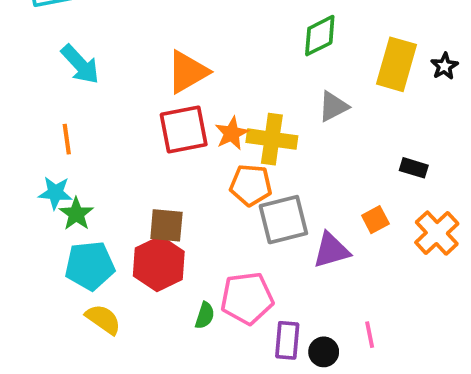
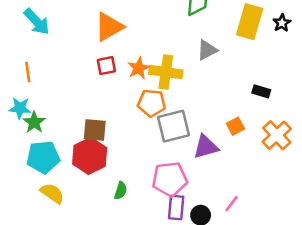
red square: (184, 130) -> (106, 66), size x0.6
pink pentagon: (247, 298) -> (170, 179), moved
pink line: (370, 335) -> (232, 204), turned 48

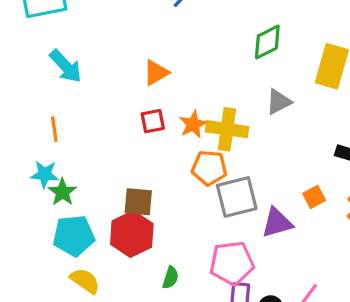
orange triangle: (109, 27) -> (156, 73), size x0.7

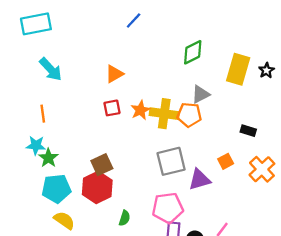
orange pentagon: (209, 168) -> (189, 115), moved
brown square: (138, 202) -> (102, 165), turned -30

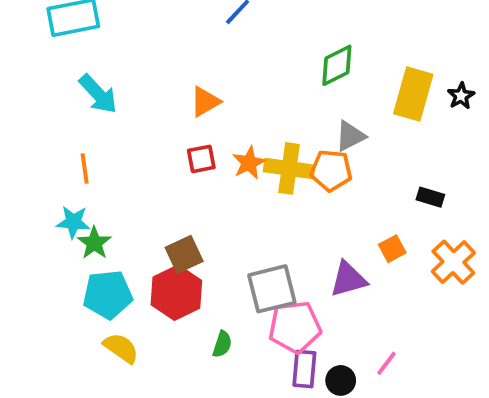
gray square: (171, 161) -> (272, 289), moved

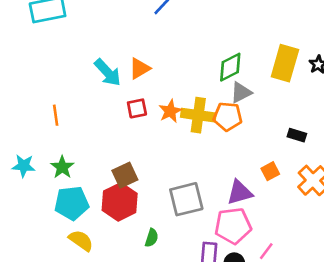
green diamond: (337, 65) -> (230, 67), moved
cyan arrow: (98, 94) -> (108, 72), moved
cyan star: (73, 222) -> (24, 166), moved
pink pentagon: (295, 327) -> (233, 226), moved

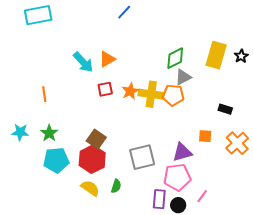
orange square: (270, 171) -> (205, 136), turned 32
brown square: (125, 175) -> (96, 139), turned -30
yellow semicircle: (81, 240) -> (90, 188), moved

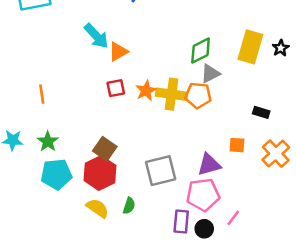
cyan arrow: (83, 62) -> (96, 36), moved

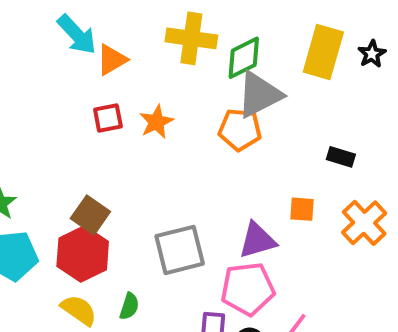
gray triangle: (210, 74) -> (259, 95), size x1.5
yellow cross: (171, 94) -> (191, 38), moved

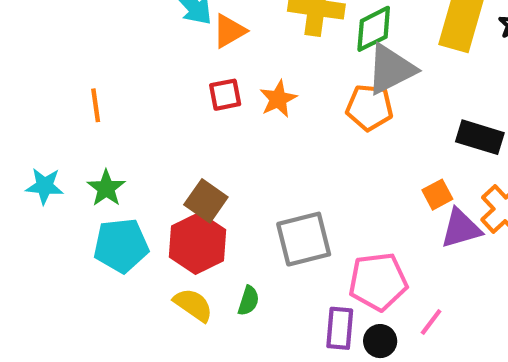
black rectangle: (341, 157) -> (480, 137), size x1.5
orange square: (302, 209) -> (437, 195), turned -32
purple triangle: (257, 240) -> (461, 228), moved

